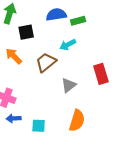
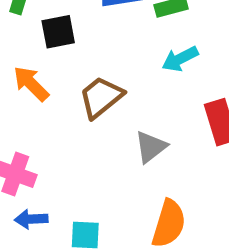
cyan arrow: (68, 45) -> (180, 59), moved

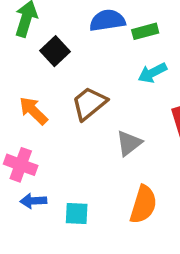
black square: (58, 32) -> (55, 51), turned -32
orange arrow: (31, 84) -> (33, 111), moved

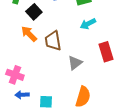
brown trapezoid: (89, 103) -> (53, 41), turned -60
orange arrow: (33, 111) -> (29, 34), moved

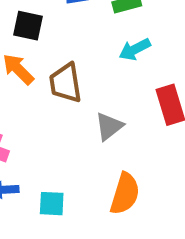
black square: (34, 12) -> (28, 26), turned -35

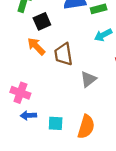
black square: (28, 26) -> (42, 21), turned -36
orange semicircle: (125, 194) -> (86, 127), moved

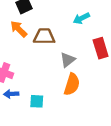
brown trapezoid: (63, 54) -> (44, 36), turned 100
orange semicircle: (86, 127) -> (72, 84), moved

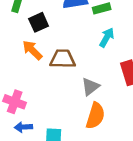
cyan arrow: (81, 18) -> (107, 37), turned 147

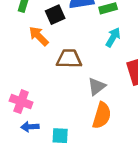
black square: (39, 22) -> (55, 15), moved
orange arrow: (32, 50) -> (39, 36), moved

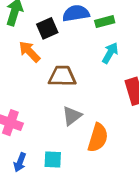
gray triangle: (97, 86) -> (72, 116), moved
blue arrow: (30, 127) -> (20, 162), moved, turned -66

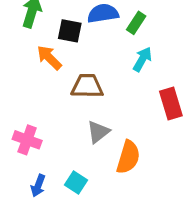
green rectangle: (105, 22) -> (136, 23), turned -42
black square: (47, 28) -> (70, 31), turned 35
cyan square: (53, 160) -> (76, 182), turned 30

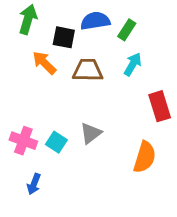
brown trapezoid: (87, 86) -> (88, 70), moved
orange semicircle: (128, 157) -> (145, 157), moved
cyan square: (76, 182) -> (56, 142), moved

